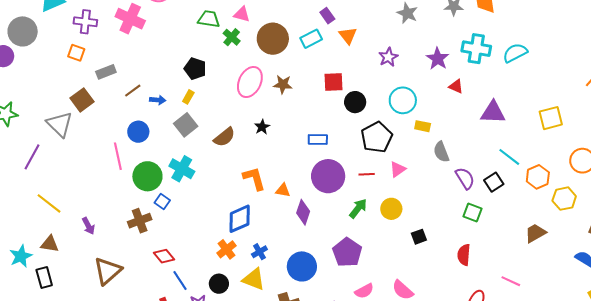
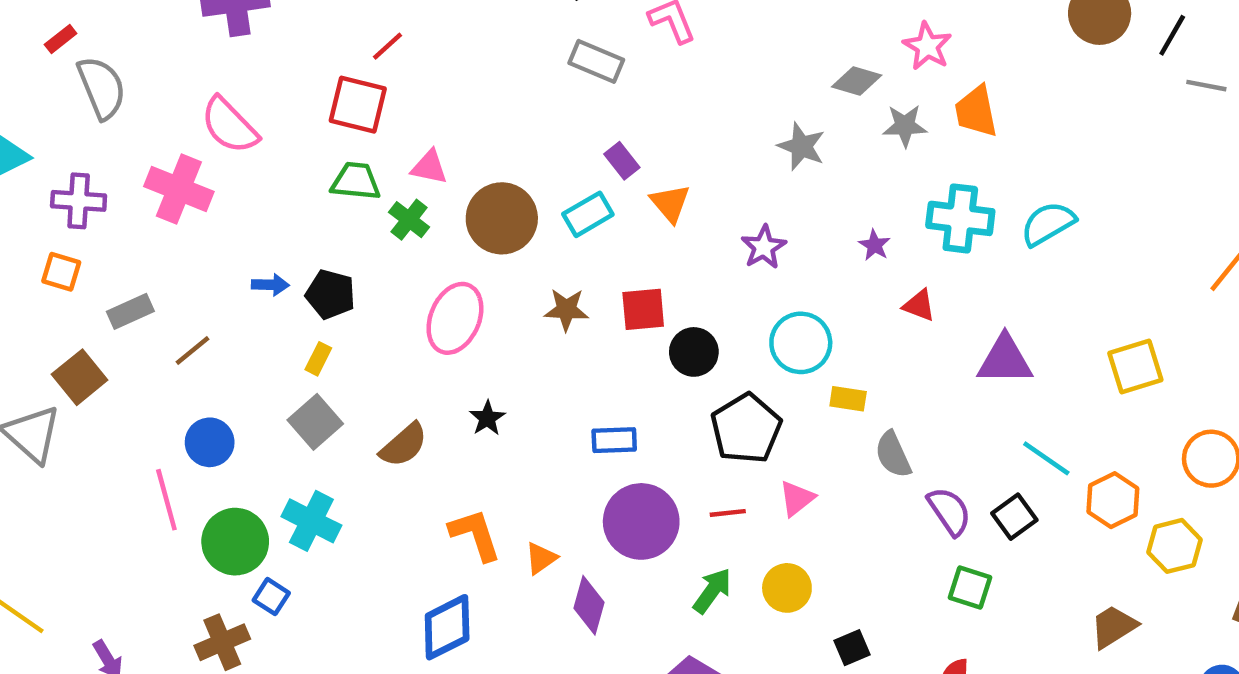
purple star: (438, 59) -> (874, 245), size x0.6
brown star: (283, 84) -> (566, 310), moved
blue arrow: (158, 100) -> (270, 285), moved
orange triangle: (283, 190) -> (541, 558), turned -42

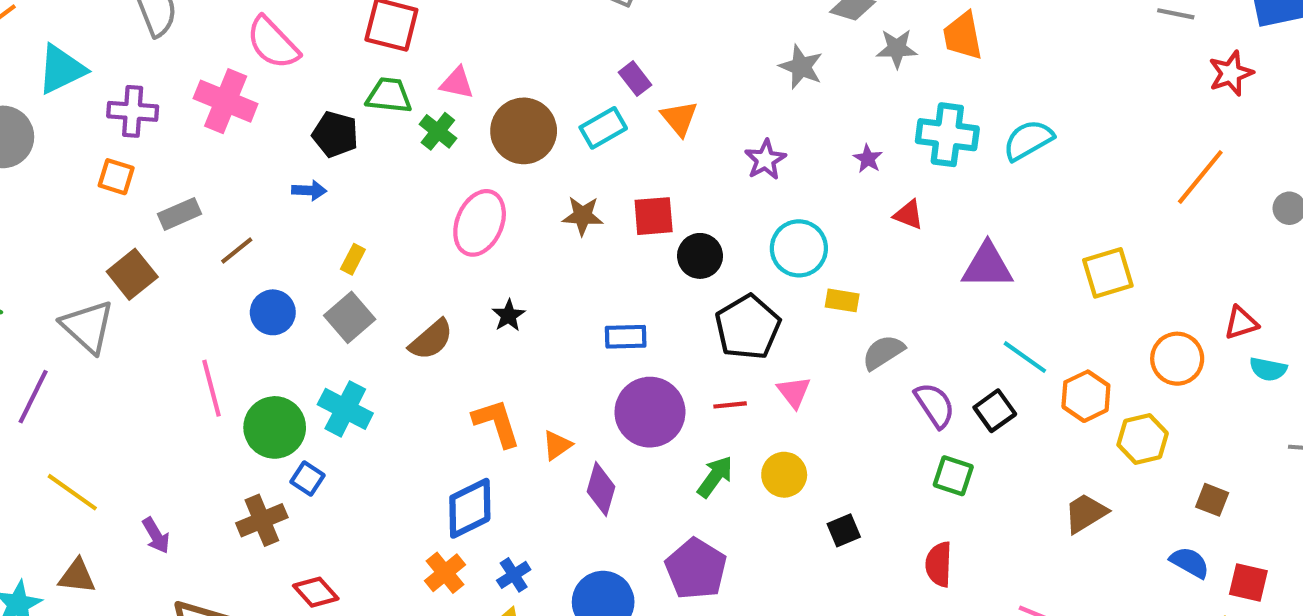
black pentagon: (330, 294) -> (335, 134), moved
blue circle: (210, 442) -> (273, 312), moved
gray semicircle: (893, 455) -> (883, 352), turned 81
pink triangle: (797, 498) -> (794, 392), turned -30

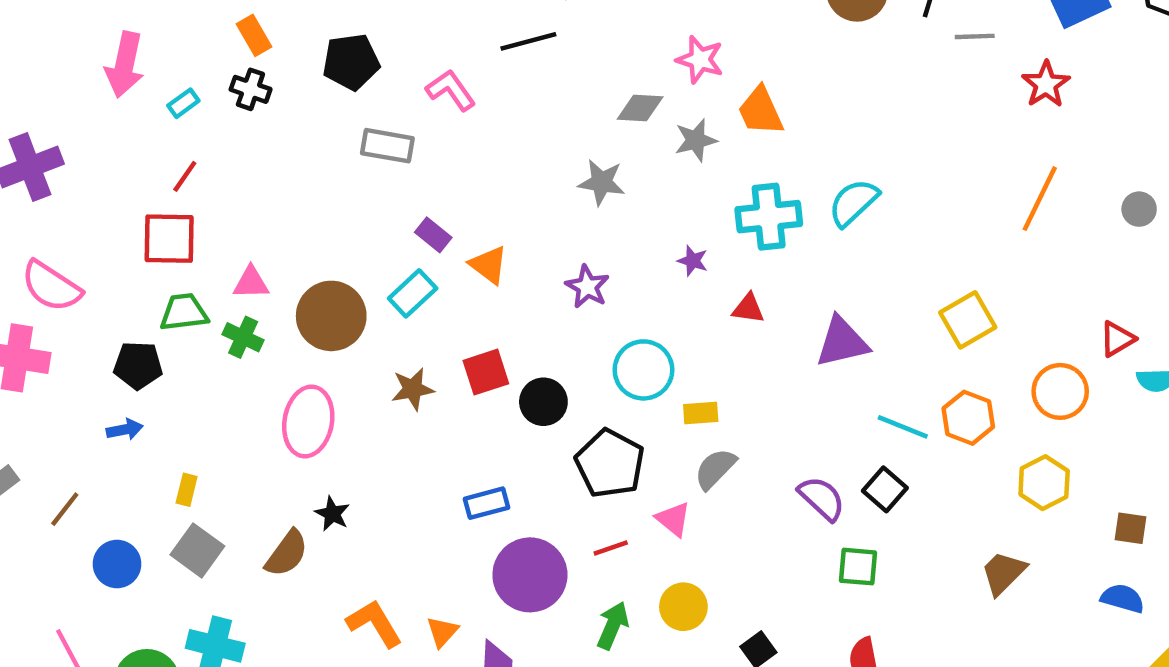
black star: (509, 315) -> (332, 514), moved
gray semicircle: (883, 352) -> (715, 469), moved
orange hexagon: (1086, 396) -> (968, 418), moved

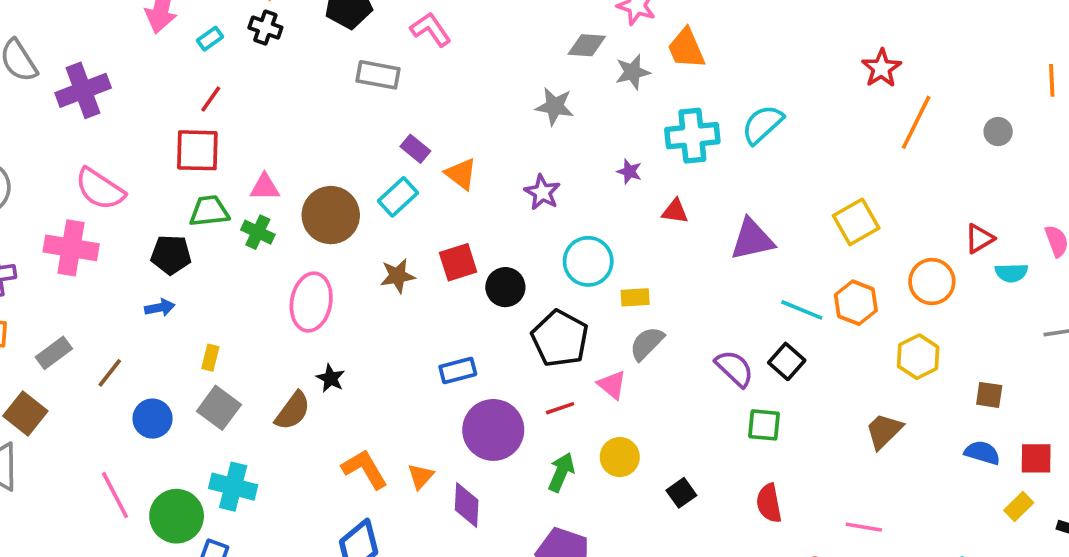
red star: (1046, 84) -> (881, 68), moved

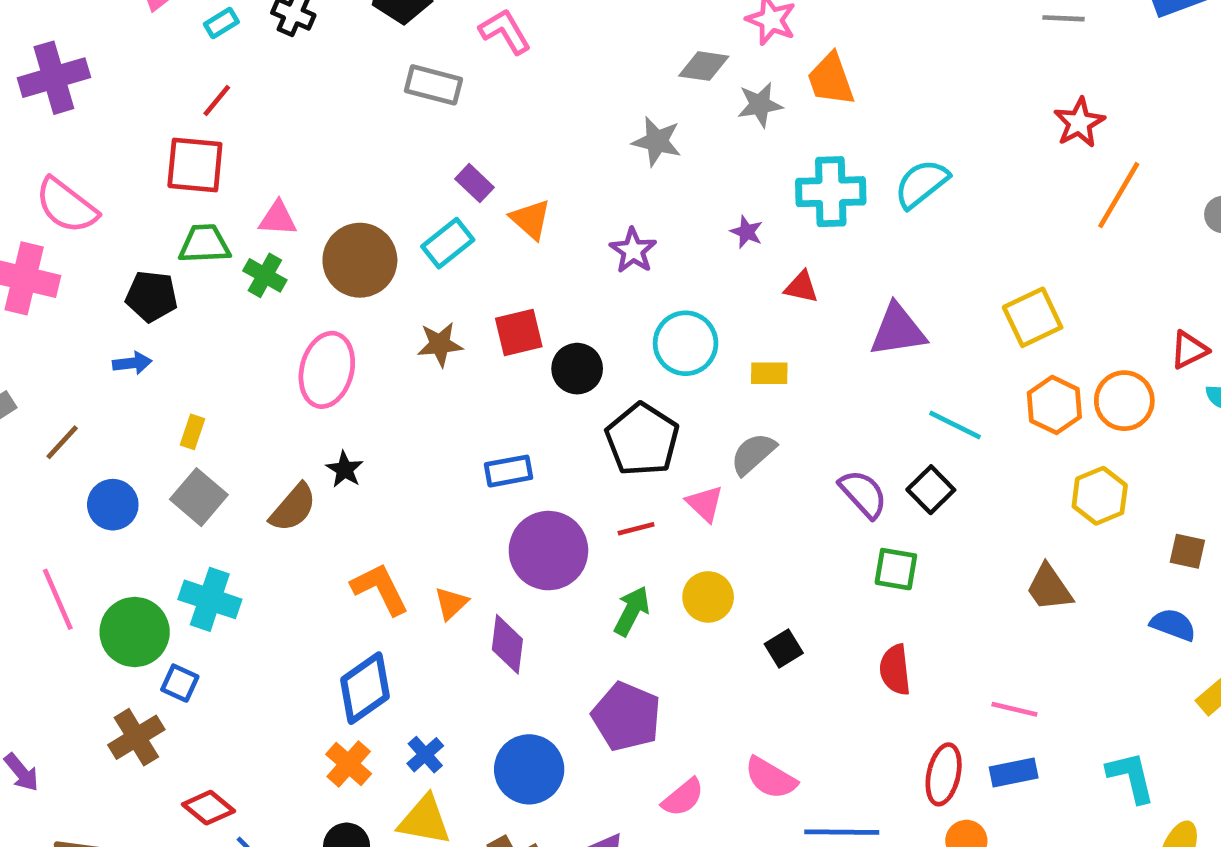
yellow rectangle: (635, 297) -> (769, 373), moved
orange hexagon: (856, 303) -> (1054, 405), moved
brown trapezoid: (884, 431) -> (1049, 588), turned -84

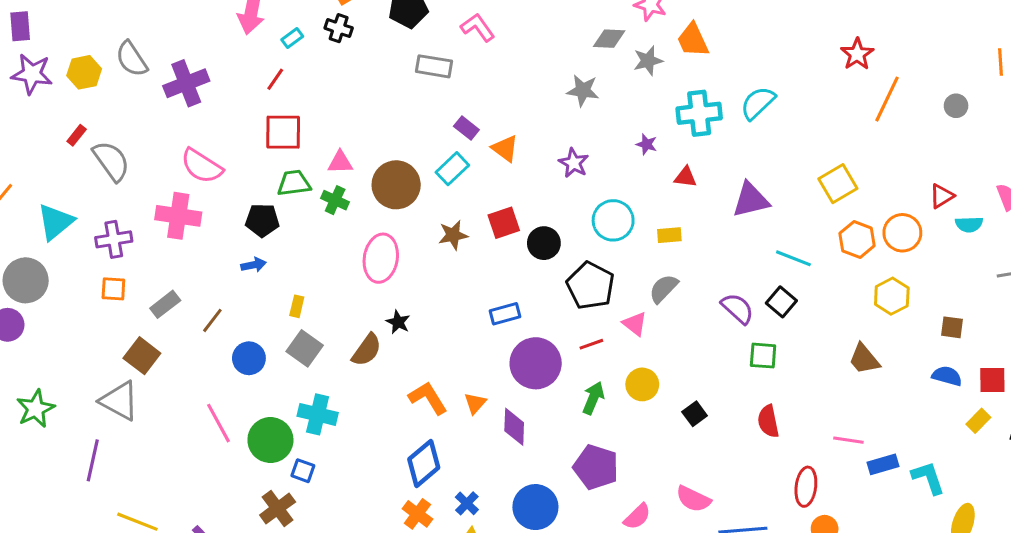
red line: (217, 100) -> (275, 79), moved
blue rectangle: (1014, 772) -> (883, 464), moved

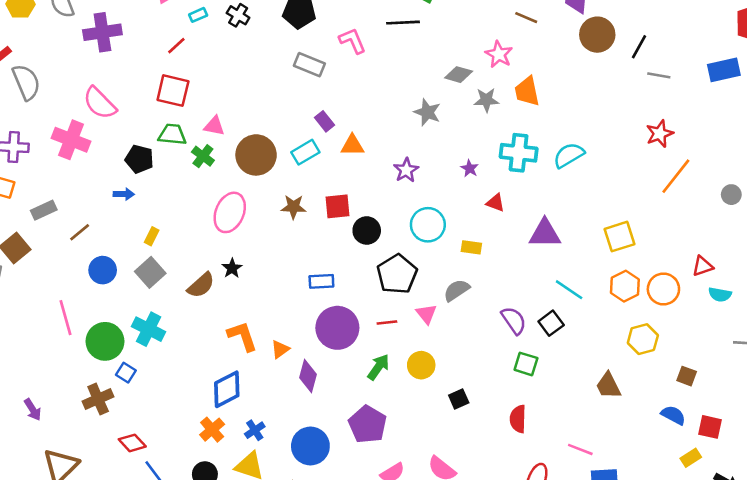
orange triangle: (505, 148) -> (352, 145), turned -50

